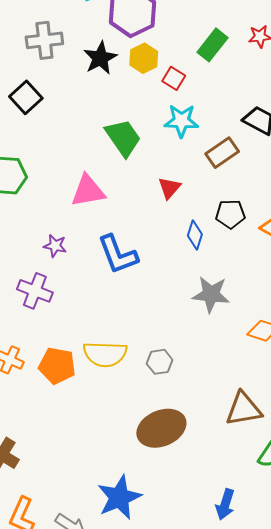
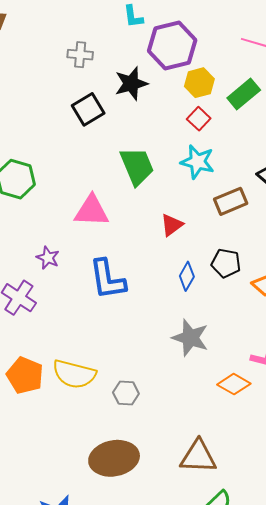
gray cross: (44, 40) -> (80, 55), size x0.7
yellow hexagon: (144, 58) -> (199, 83), moved
black square: (26, 97) -> (88, 109), moved

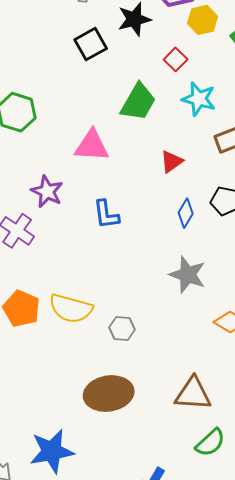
red square: (199, 119) -> (176, 59), moved
green trapezoid: (137, 166) -> (138, 102), turned 51
purple star: (48, 258) -> (47, 192), size x1.4
blue L-shape: (107, 279) -> (106, 214), size x0.7

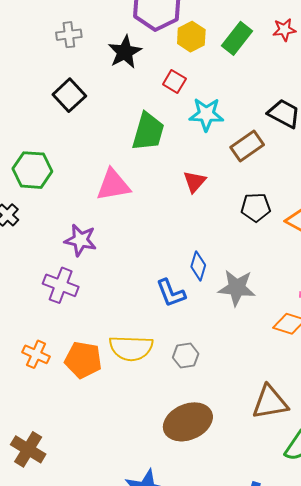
black square: (91, 44) -> (69, 95), moved
blue diamond: (186, 213) -> (198, 266), moved
blue L-shape: (106, 214) -> (171, 293), moved

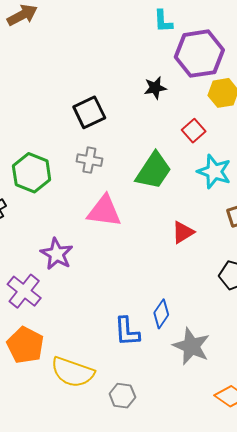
gray cross: (69, 35) -> (89, 160), moved
black star: (125, 52) -> (155, 88), size x0.7
orange pentagon: (83, 360) -> (25, 345), moved

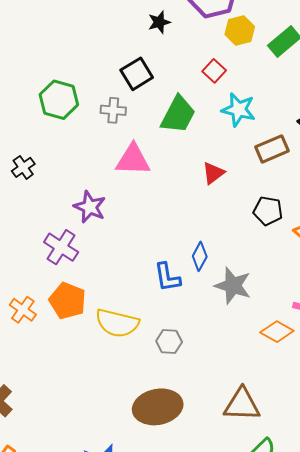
black star: (155, 88) -> (159, 22), moved
black square: (89, 112) -> (137, 74), moved
green hexagon: (32, 173) -> (59, 100), moved

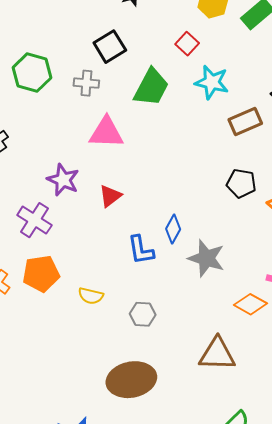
red triangle: (213, 173) -> (110, 196), moved
orange pentagon: (68, 301) -> (41, 274), turned -30
yellow semicircle: (117, 323) -> (91, 296), size x0.6
brown triangle: (242, 404) -> (217, 354), moved

